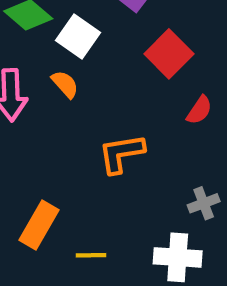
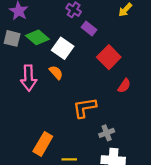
gray cross: (204, 203) -> (107, 133), moved

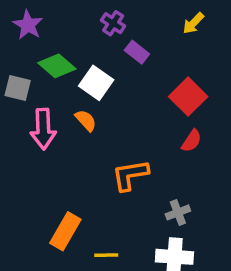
gray square: (12, 38) -> (18, 88), moved
red square: (109, 57) -> (188, 97), moved
gray cross: (107, 133) -> (178, 212), moved

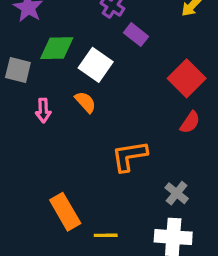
green diamond: (57, 66) -> (57, 48), turned -42
pink arrow: (43, 129) -> (43, 110), size x0.6
gray cross: (178, 212) -> (177, 193), turned -30
orange rectangle: (65, 231) -> (65, 212), turned -60

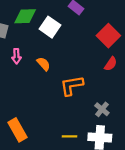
orange semicircle: (85, 102) -> (44, 64), moved
orange rectangle: (65, 212) -> (18, 130), moved
yellow line: (106, 235) -> (69, 136), moved

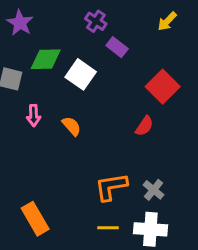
red semicircle: (111, 64) -> (144, 126), moved
orange L-shape: (72, 86) -> (111, 187), moved

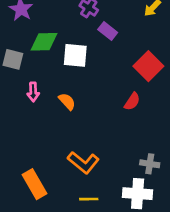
white square: (81, 74) -> (75, 55), turned -30
orange L-shape: (111, 187) -> (83, 162), moved, turned -132
gray cross: (154, 190) -> (150, 164), moved, turned -30
yellow line: (108, 228) -> (89, 199), moved

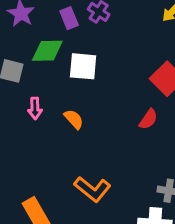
purple rectangle: (108, 31) -> (69, 18), moved, turned 30

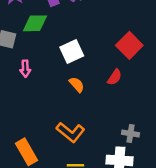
white square: (83, 66) -> (72, 51), moved, turned -30
orange semicircle: (74, 119) -> (77, 85), moved

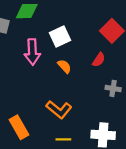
pink arrow: (25, 69) -> (32, 52), moved, size x1.6
gray cross: (131, 133) -> (113, 88), moved

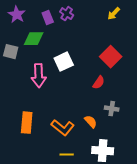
orange semicircle: (64, 66) -> (91, 122), moved
orange rectangle: (19, 127) -> (27, 123), moved, turned 35

